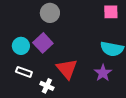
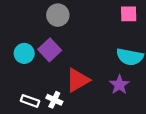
red triangle: (67, 69) -> (78, 80), turned 40
white rectangle: (24, 72) -> (30, 101), moved

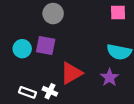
purple square: (50, 50) -> (46, 45), turned -36

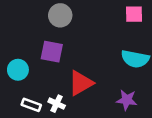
cyan circle: (22, 49) -> (18, 70), moved
purple star: (110, 77) -> (127, 100), moved, turned -30

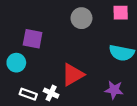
gray circle: (60, 15) -> (81, 18), moved
purple square: (52, 52) -> (33, 39), moved

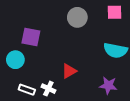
red triangle: (73, 75) -> (69, 71), size x0.7

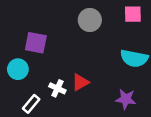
white cross: (48, 89) -> (57, 88), moved
white rectangle: (27, 90) -> (31, 104), turned -70

